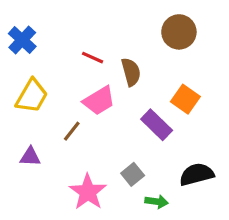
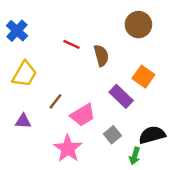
pink trapezoid: (99, 101) -> (83, 115), moved
gray square: (133, 174) -> (112, 135), moved
green arrow: (157, 202) -> (135, 156), moved, turned 98

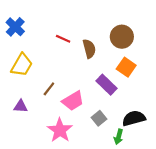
brown circle: (138, 25) -> (122, 37), moved

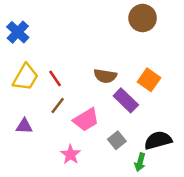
brown circle: (122, 37) -> (143, 18), moved
red line: (63, 39) -> (55, 78), moved, turned 32
brown semicircle: (89, 49) -> (105, 76), moved, turned 114
pink star: (60, 130) -> (71, 154), size x0.7

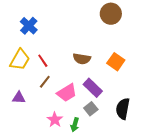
blue cross: (18, 32) -> (29, 26), moved
purple rectangle: (126, 100) -> (93, 88), moved
black semicircle: (158, 140) -> (123, 109), turned -65
green arrow: (140, 162) -> (75, 125), moved

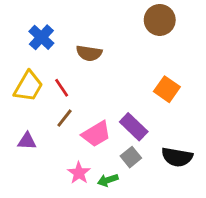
brown semicircle: (82, 59) -> (89, 53), moved
black semicircle: (123, 109) -> (177, 157), turned -90
green arrow: (75, 125) -> (108, 180), turned 56

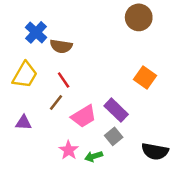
brown semicircle: (89, 53) -> (61, 46), moved
red line: (62, 88) -> (64, 80), moved
black semicircle: (177, 157) -> (155, 151), moved

